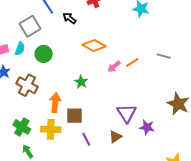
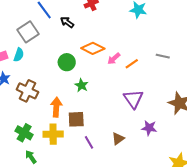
green circle: (44, 54) -> (67, 62), moved
pink arrow: (114, 67) -> (114, 59), moved
purple triangle: (127, 113) -> (133, 99), moved

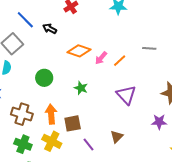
green circle: (67, 62) -> (44, 78), moved
green star: (82, 85) -> (81, 88), moved
brown cross: (27, 91) -> (22, 114), moved
purple star: (149, 128) -> (159, 122), moved
yellow cross: (53, 134) -> (52, 141), turned 36

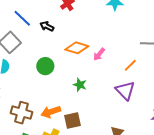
orange line: (120, 61) -> (130, 65), moved
green circle: (44, 78) -> (45, 66), moved
orange arrow: (51, 114) -> (51, 112), turned -102

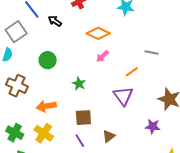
orange diamond: (77, 48) -> (98, 33), moved
brown cross: (21, 113) -> (17, 86), moved
brown square: (72, 120) -> (83, 118), moved

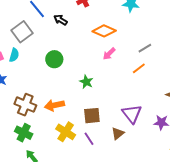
gray line: (151, 52) -> (145, 48), moved, turned -40
brown cross: (17, 86) -> (25, 105), moved
purple triangle: (123, 96) -> (132, 114), moved
yellow cross: (44, 133) -> (66, 132), moved

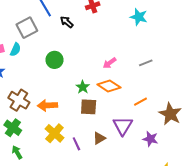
orange diamond: (104, 31) -> (109, 86), moved
orange line: (139, 68) -> (140, 102), moved
brown square: (92, 116) -> (89, 107), moved
brown triangle: (118, 133) -> (99, 138), moved

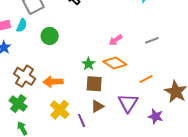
green circle: (55, 60) -> (50, 36), moved
brown triangle: (99, 138) -> (97, 106), moved

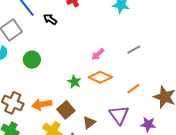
brown square: (94, 84) -> (66, 110), moved, turned -36

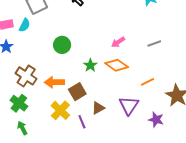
green circle: (32, 60) -> (62, 45), moved

